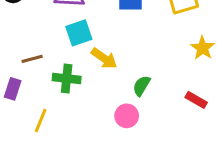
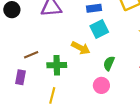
cyan square: (79, 33) -> (99, 29), moved
yellow line: (41, 121) -> (52, 95), moved

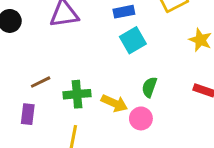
yellow arrow: (81, 48) -> (114, 103), moved

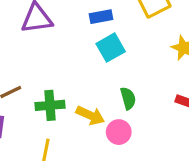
green semicircle: (149, 87) -> (128, 98), turned 144

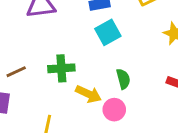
green cross: (50, 105) -> (61, 68), moved

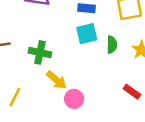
green semicircle: (123, 79) -> (112, 45), moved

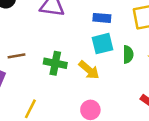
yellow arrow: (56, 80) -> (89, 70), moved

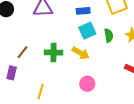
brown line: (17, 56) -> (22, 52), turned -32

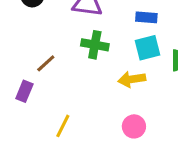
green cross: (54, 53) -> (95, 45), moved
yellow arrow: (81, 53) -> (132, 79), turned 132

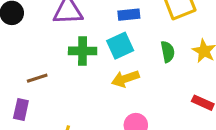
cyan square: (147, 48) -> (120, 46), moved
brown line: (46, 63) -> (37, 78), turned 35

